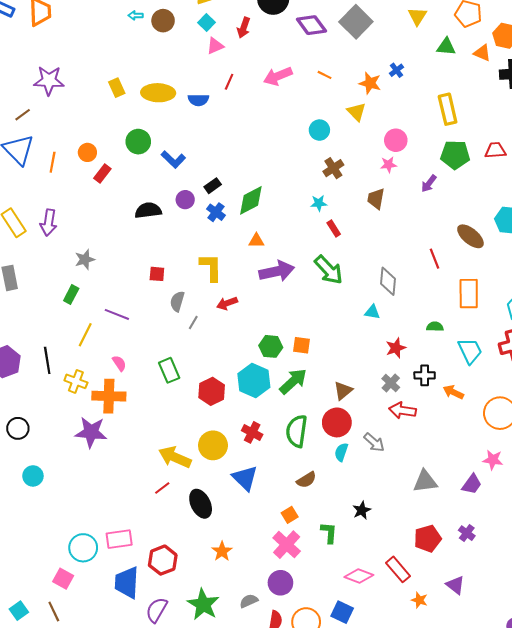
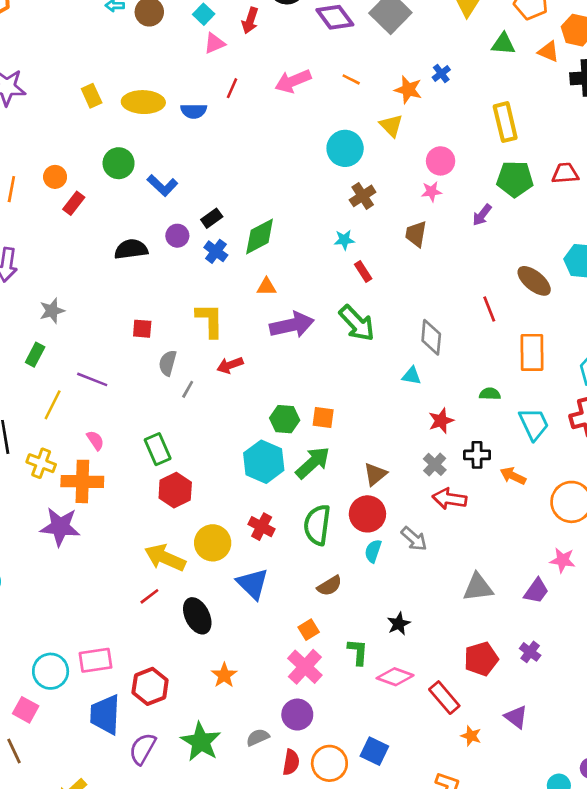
cyan circle: (319, 130) -> (345, 148), size x1.4
red hexagon: (212, 391) -> (175, 490), moved
pink diamond: (359, 576) -> (395, 677), moved

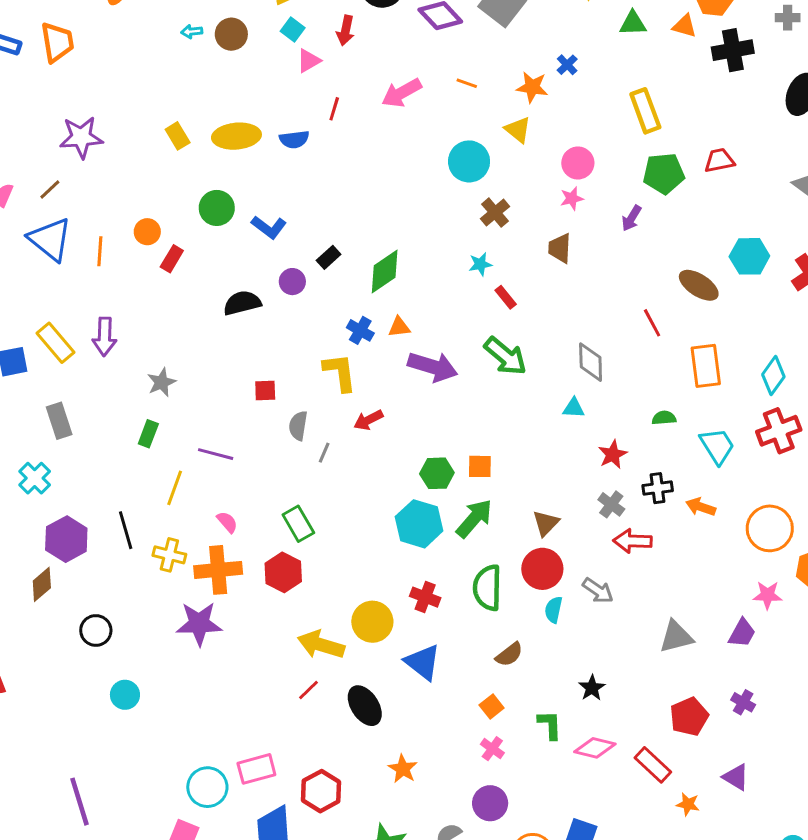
blue cross: (216, 251) -> (360, 330), moved
purple arrow: (292, 325) -> (433, 367), turned 36
red hexagon: (175, 490) -> (283, 572), moved
pink cross: (305, 667) -> (492, 749), size x0.6

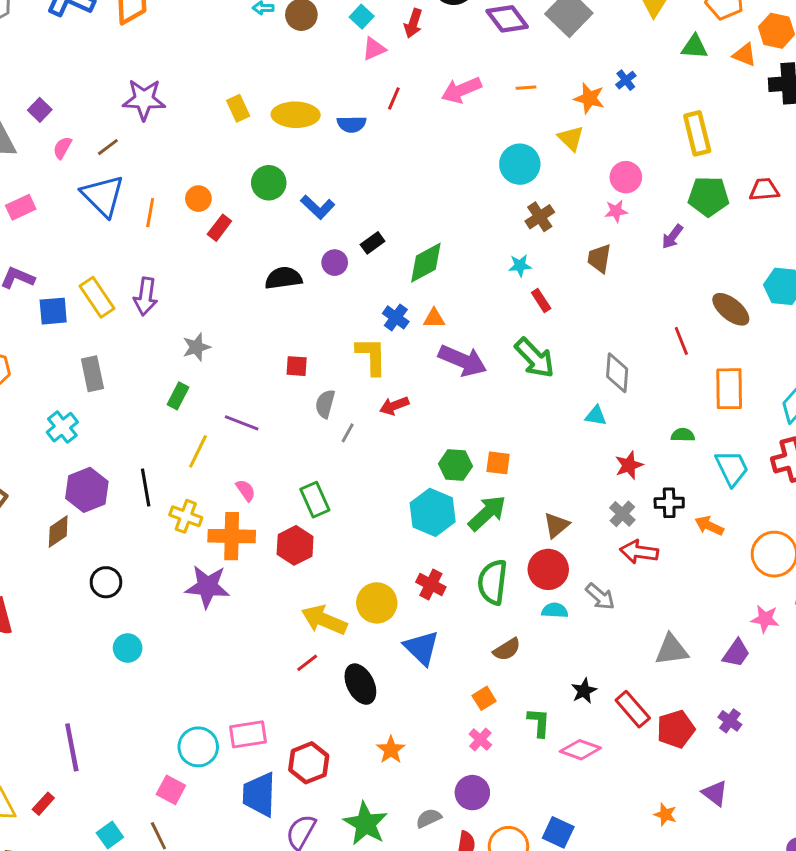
orange line: (467, 83) -> (526, 88), turned -30
cyan semicircle: (554, 610) -> (555, 610), turned 75
red rectangle: (653, 765) -> (633, 709), moved

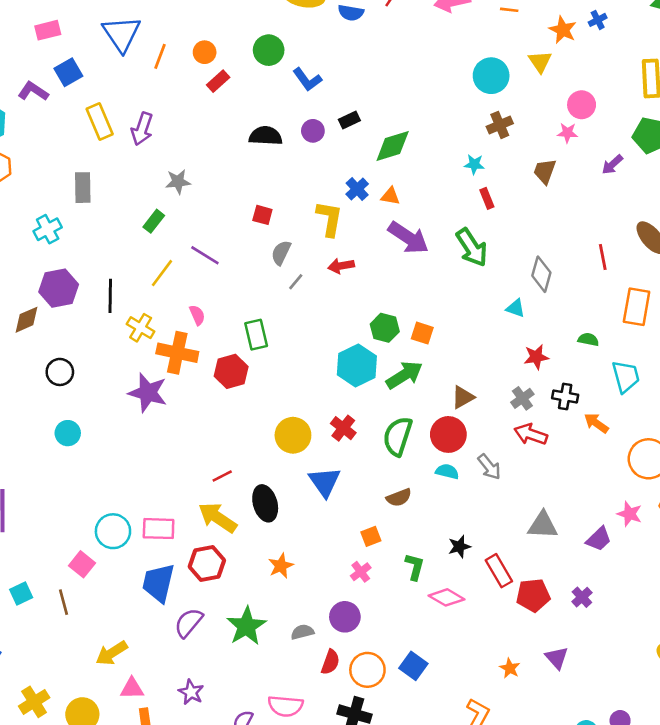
blue square: (53, 311) -> (68, 72), moved, turned -36
yellow arrow: (324, 620) -> (218, 518), moved

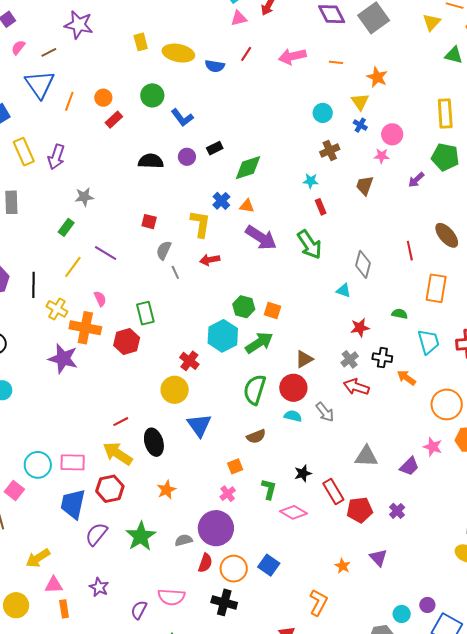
blue cross: (598, 20) -> (360, 125), moved, turned -32
cyan circle: (491, 76) -> (323, 113), size x0.7
gray line: (296, 282) -> (175, 272), turned -64
red cross: (343, 428) -> (189, 361), moved
purple circle: (345, 617) -> (216, 528), size x1.5

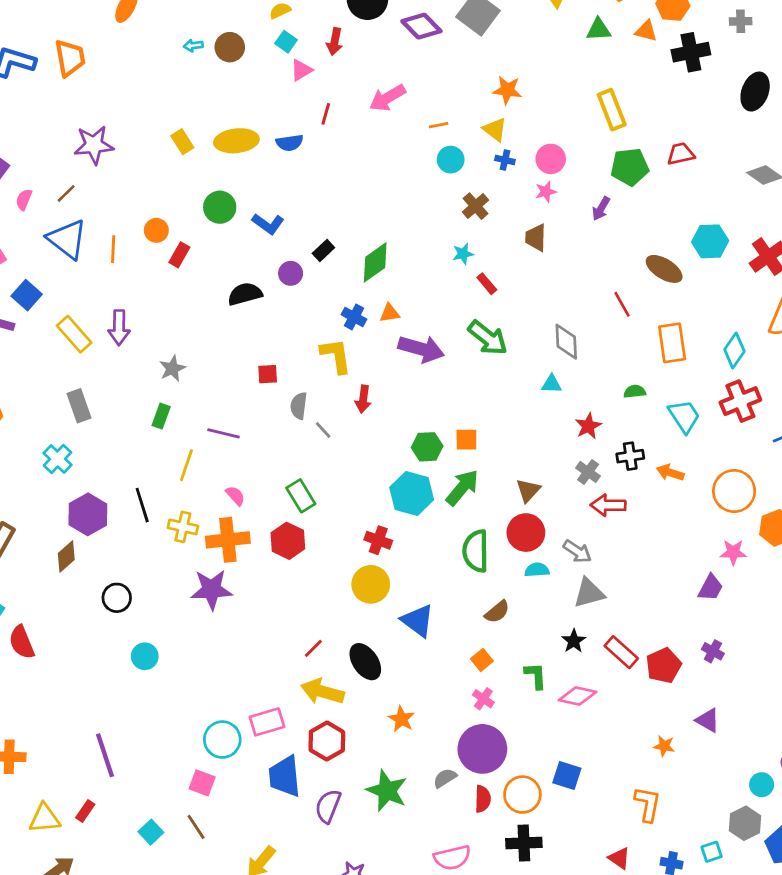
orange line: (336, 62) -> (439, 125), moved
red arrow: (210, 260) -> (363, 399), turned -54
gray triangle: (366, 456) -> (589, 593), moved

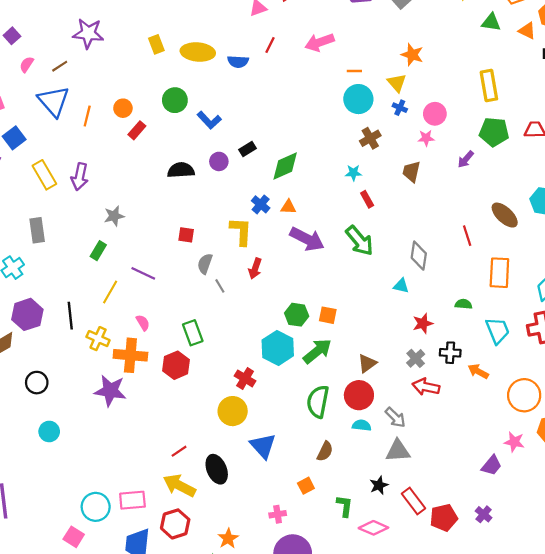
cyan circle: (451, 160) -> (358, 99), size x1.4
brown semicircle: (497, 612) -> (325, 451), turned -36
pink cross: (483, 699) -> (278, 514), moved, turned 35
orange star: (401, 719) -> (228, 538), moved

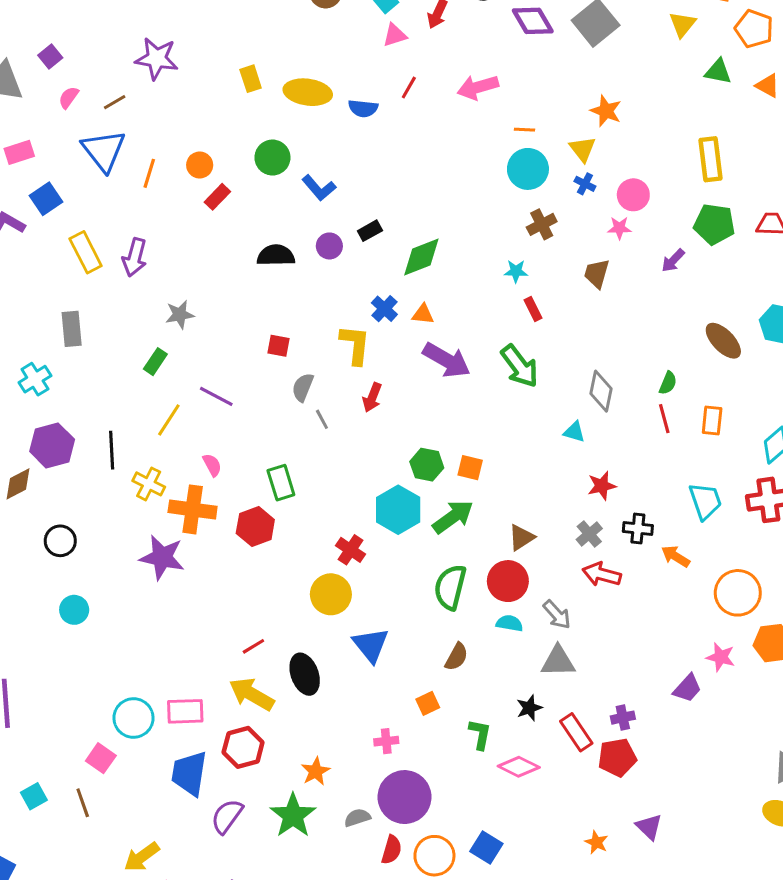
red line: (467, 236) -> (664, 419), moved
orange rectangle: (499, 273) -> (712, 421), size x0.7
green semicircle: (463, 304) -> (668, 383), moved, turned 105
purple cross: (484, 514) -> (623, 718), moved, turned 35

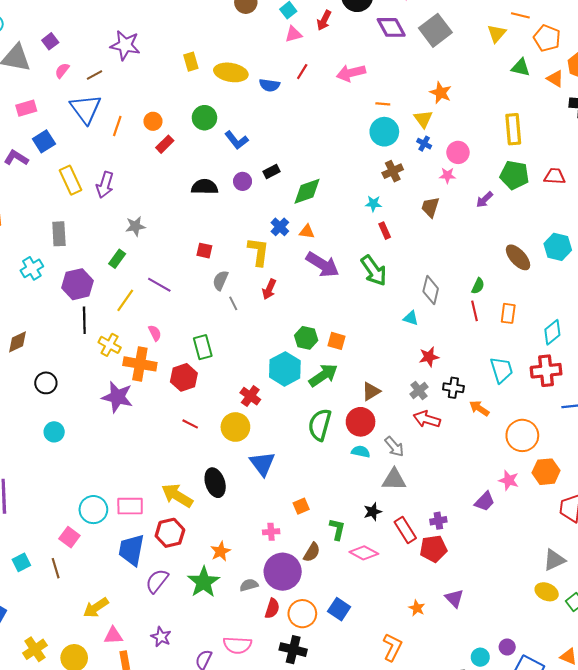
purple hexagon: (52, 445) -> (78, 284), moved
red line: (253, 646) -> (190, 424), moved, turned 56
brown semicircle: (457, 657) -> (312, 552), moved

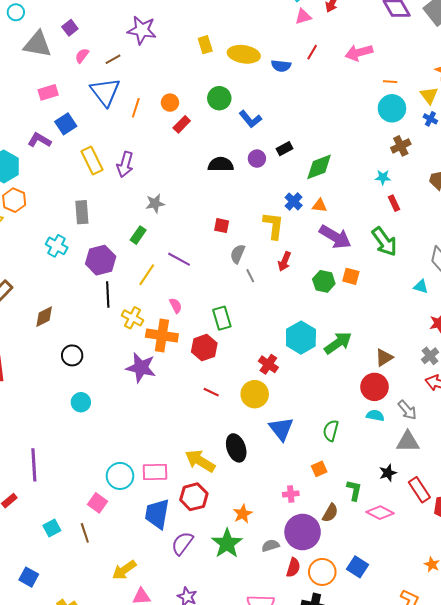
cyan cross: (32, 268) -> (57, 246), turned -30
green hexagon: (306, 338) -> (324, 281), moved
orange square: (337, 341) -> (351, 276), moved
green semicircle: (320, 425) -> (331, 431), moved, size x0.7

